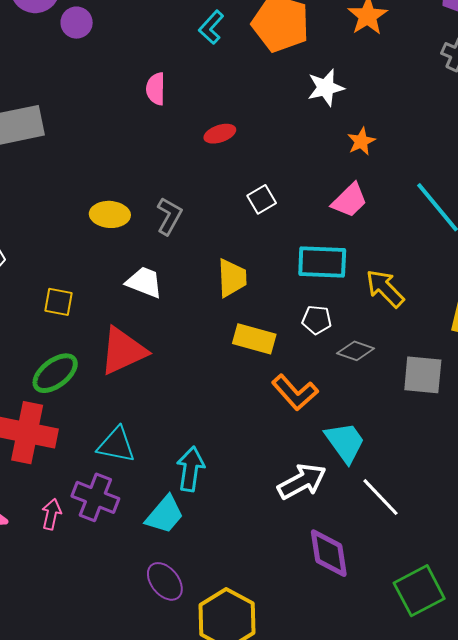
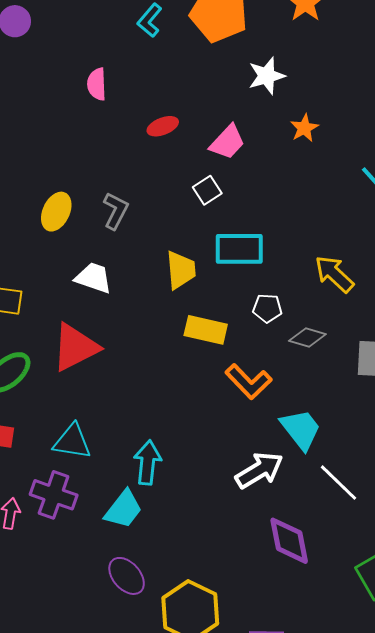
pink trapezoid: (349, 200) -> (227, 142), moved
yellow ellipse: (110, 214) -> (56, 212), turned -66
cyan rectangle: (322, 262) -> (239, 249), moved

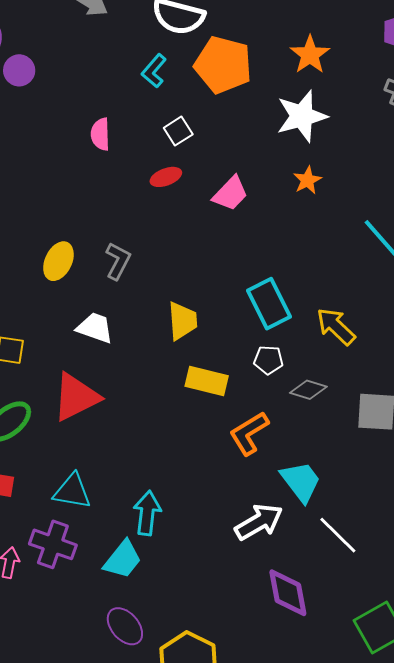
white star: (267, 76) -> (302, 116), moved, size x1.4
white square: (207, 190) -> (178, 131), moved
cyan rectangle: (239, 249) -> (269, 304), moved, turned 63
orange L-shape: (249, 382) -> (249, 433), turned 102

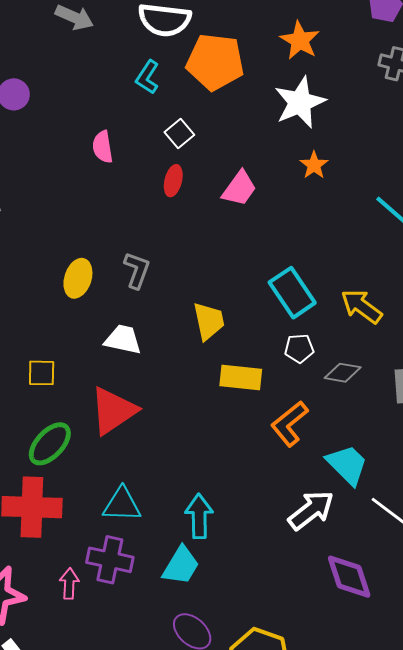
red ellipse: (166, 177) -> (173, 181), turned -48

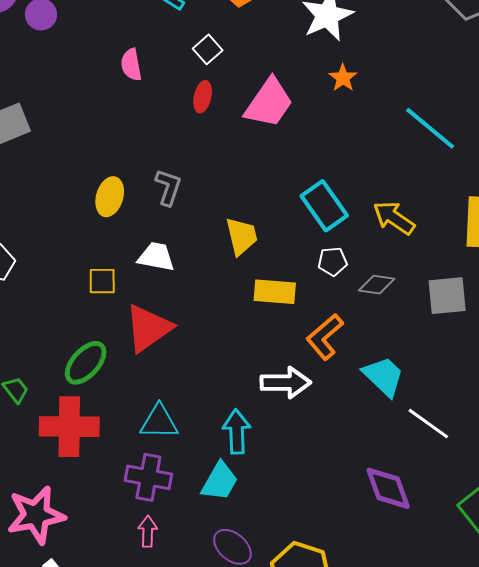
pink trapezoid: (239, 188) -> (269, 103), size x1.4
yellow square: (42, 373) -> (102, 281), moved
white arrow: (311, 510) -> (286, 382), moved, turned 39
pink arrow: (69, 583) -> (148, 531), moved

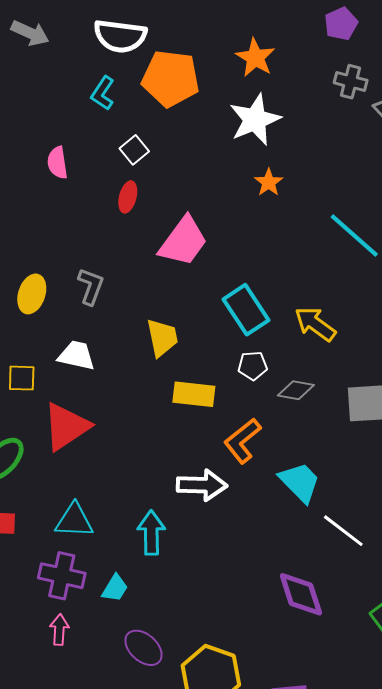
pink trapezoid: (269, 103) -> (183, 241), moved
cyan trapezoid: (220, 481) -> (115, 588), moved, size x0.7

